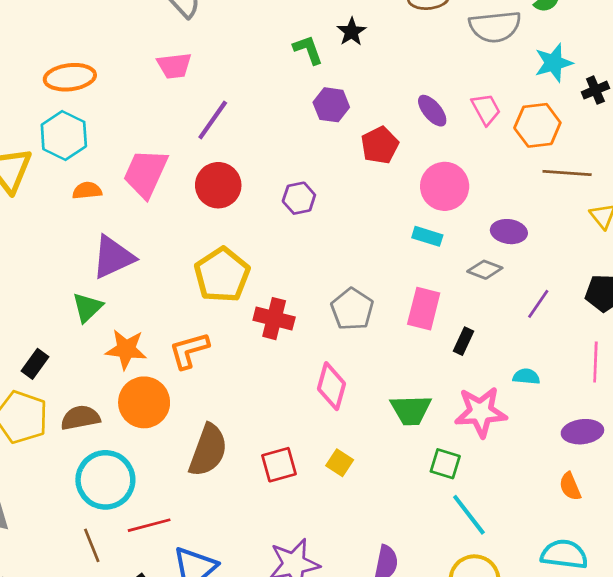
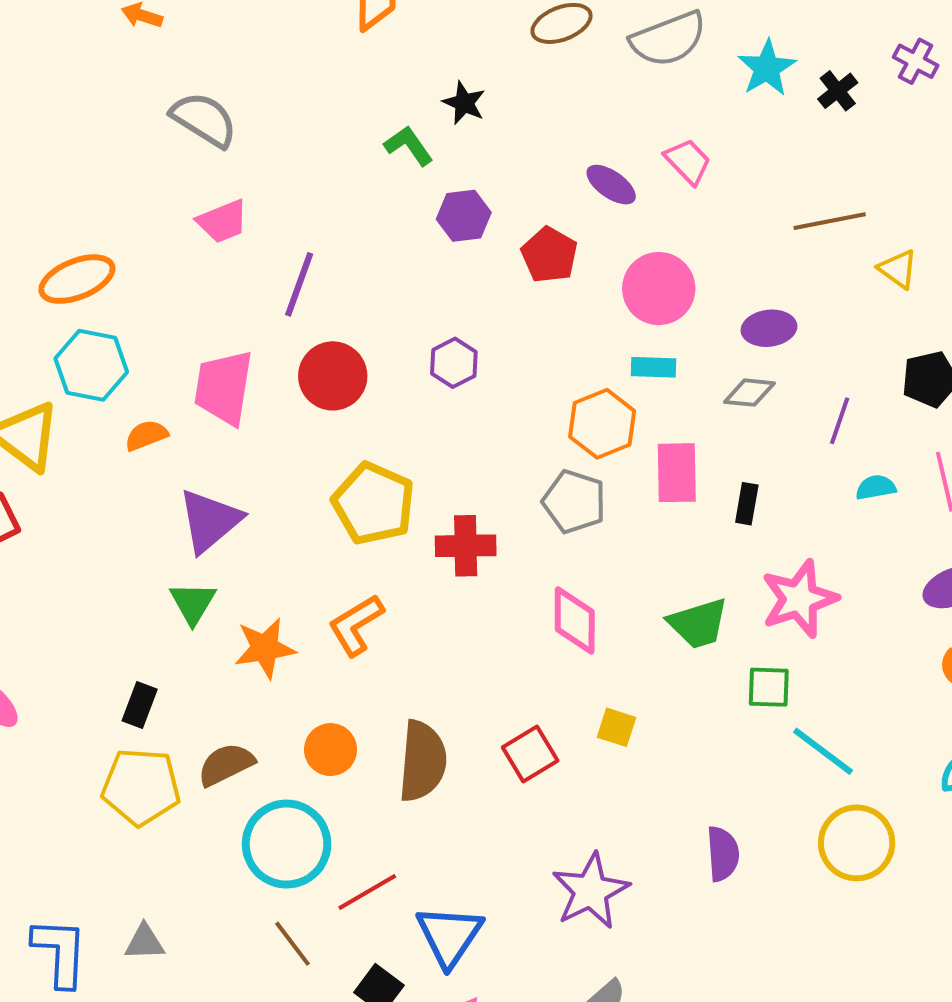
orange hexagon: (537, 125) -> (602, 424), moved
cyan semicircle: (526, 377) -> (876, 487), moved
orange circle: (144, 402) -> (331, 750), moved, size x0.7

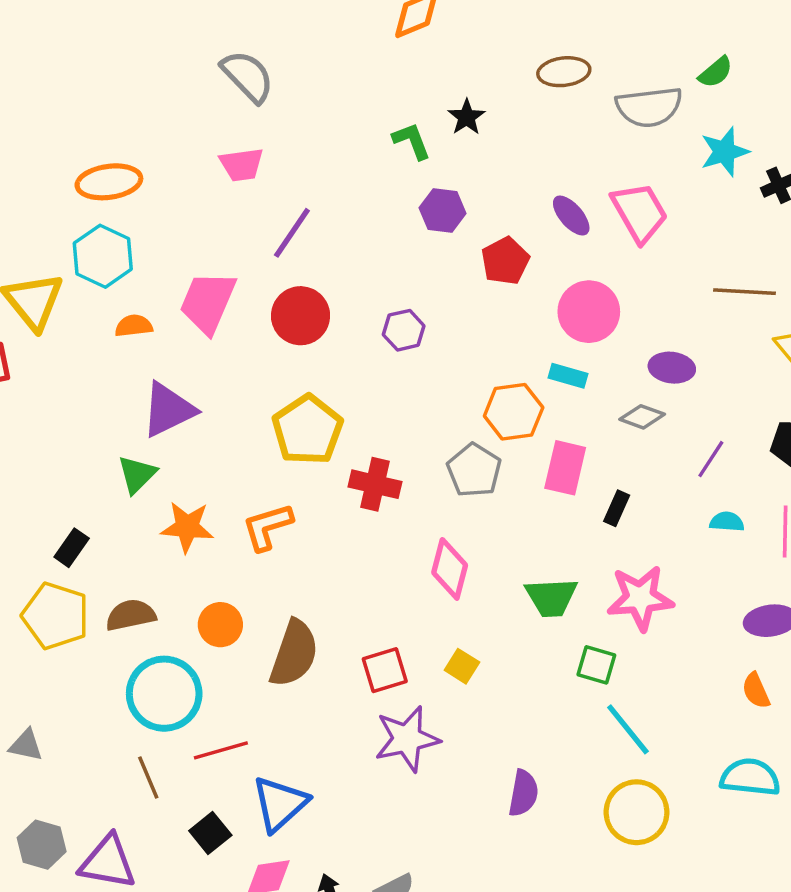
pink trapezoid: (688, 161) -> (640, 212), size x1.5
purple star: (591, 891) -> (407, 739), moved

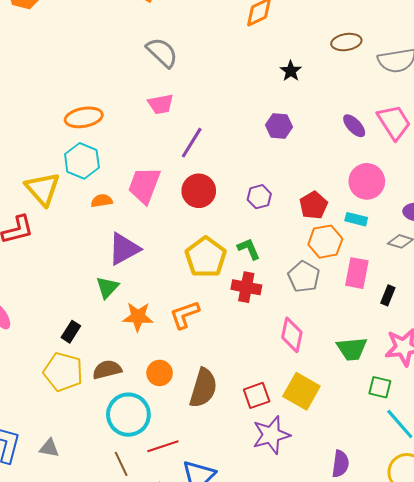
green L-shape: (412, 141) -> (249, 249), moved
red pentagon: (505, 261) -> (313, 205), moved
yellow square: (462, 666) -> (301, 391), size x1.8

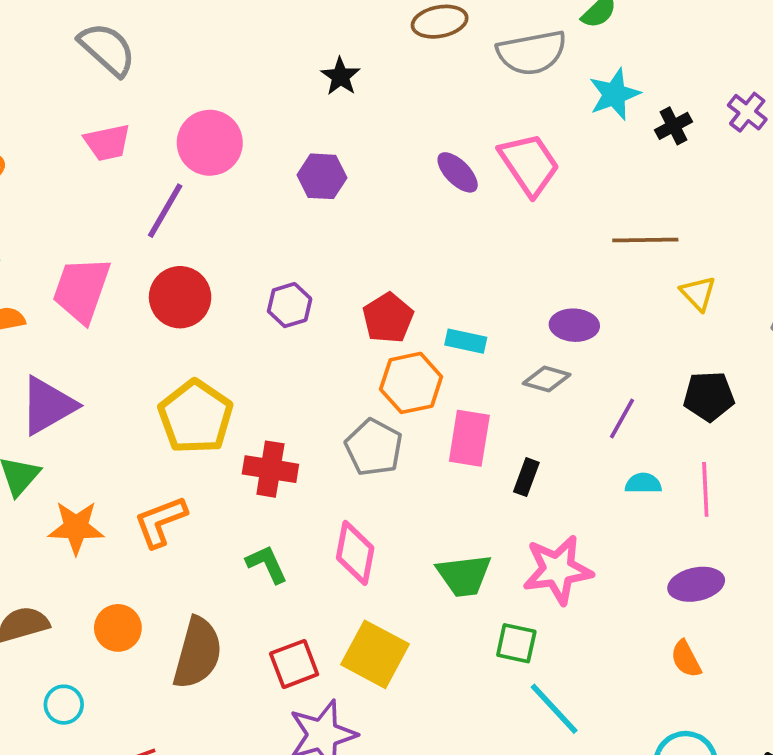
pink circle: (367, 181) -> (210, 143), moved
green L-shape: (249, 249) -> (267, 564), moved
cyan circle: (128, 415) -> (64, 705), size x0.5

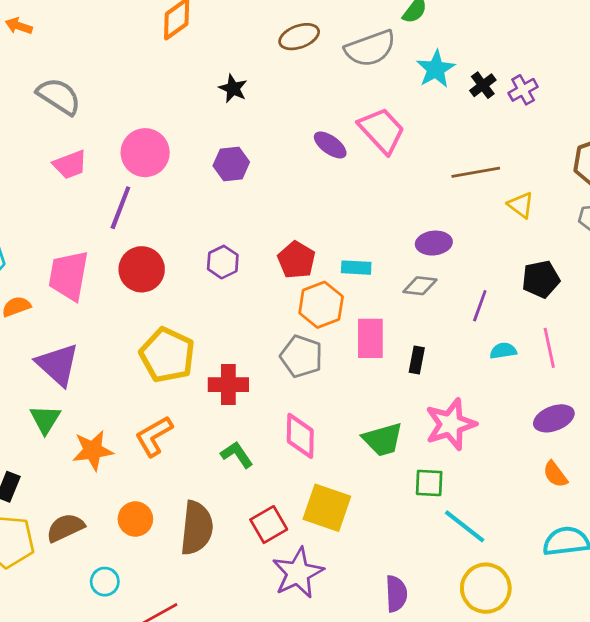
purple cross: (747, 112) -> (523, 90), moved, turned 32
purple triangle: (48, 406) -> (58, 364), turned -39

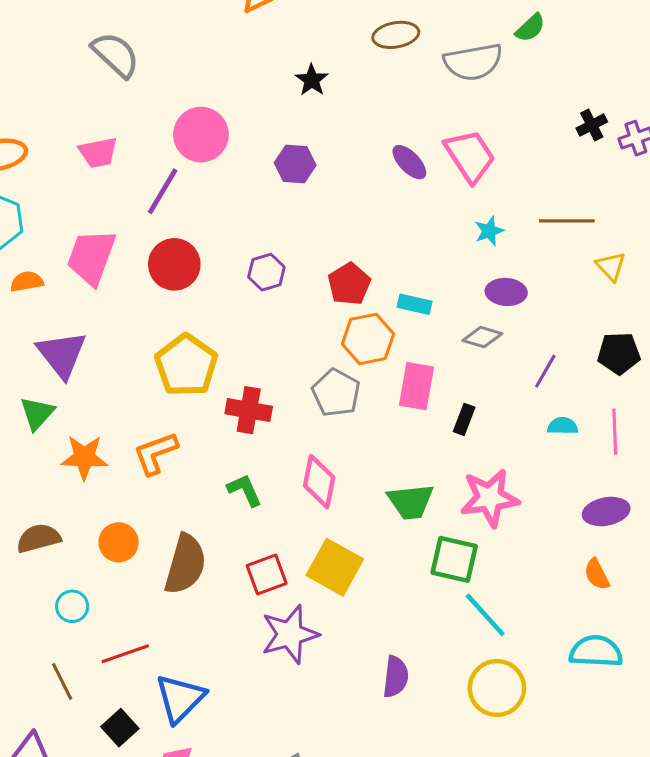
cyan star: (436, 69) -> (489, 231), moved, size x0.7
pink trapezoid: (70, 165) -> (98, 153), moved
green square: (429, 483) -> (454, 559), size x1.4

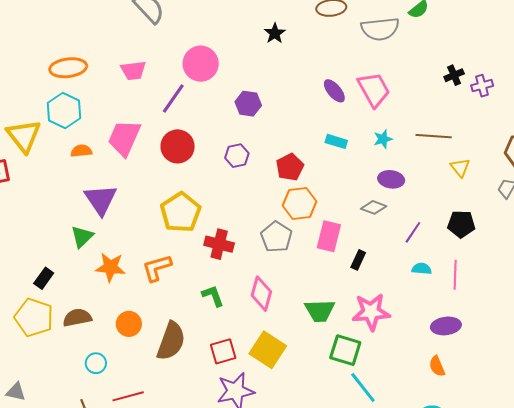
purple hexagon: (295, 164) -> (248, 104), moved
cyan rectangle: (415, 304) -> (336, 141), moved

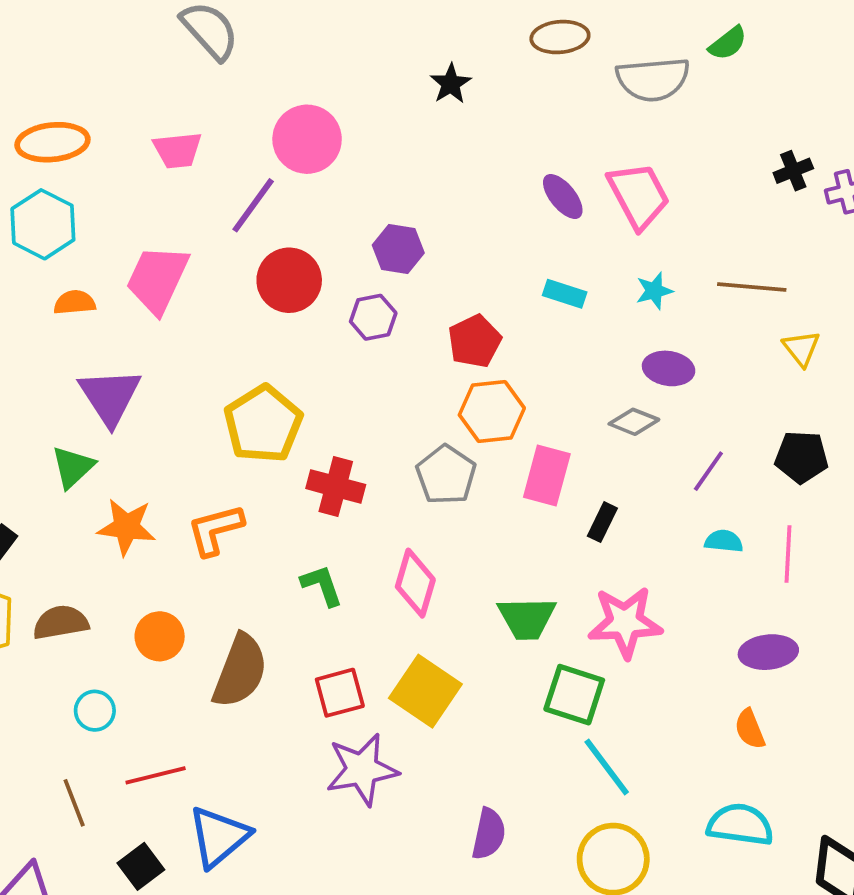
purple hexagon: (248, 104) -> (398, 249), moved
red circle: (178, 146) -> (289, 280), moved

